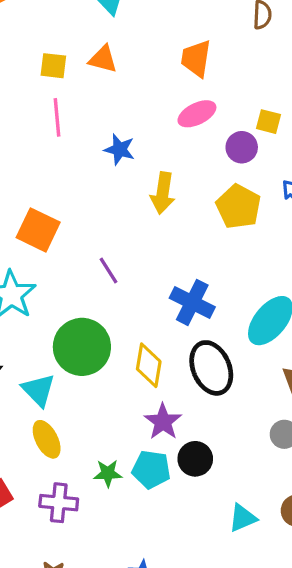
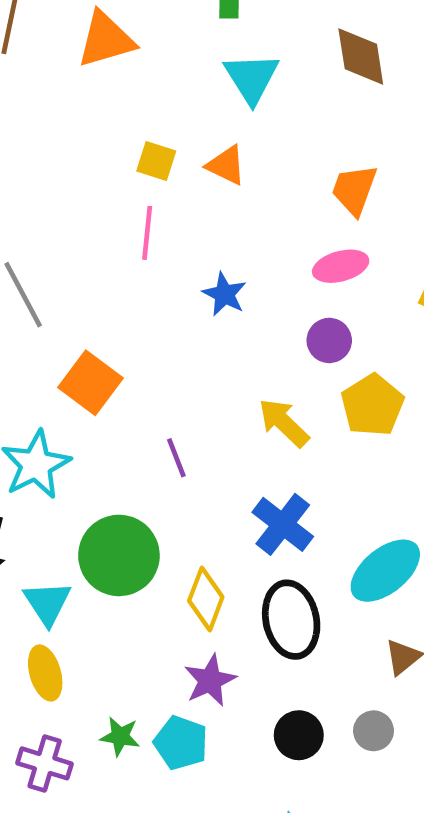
purple circle: (242, 147) -> (329, 340), moved
yellow arrow: (163, 193) -> (284, 423), moved, turned 114
black circle: (195, 459) -> (299, 735), moved

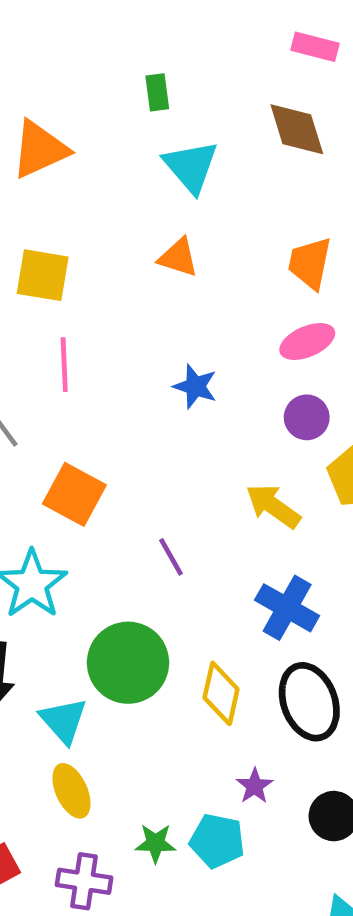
yellow square: (156, 161) -> (43, 275), moved, size x1.4
pink line: (147, 233) -> (64, 365), moved
purple star: (210, 680) -> (255, 786), moved, size x0.7

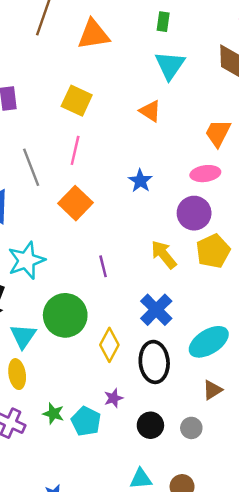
purple circle: (307, 417) -> (194, 213), size x1.4
orange square: (74, 494) -> (75, 203), moved

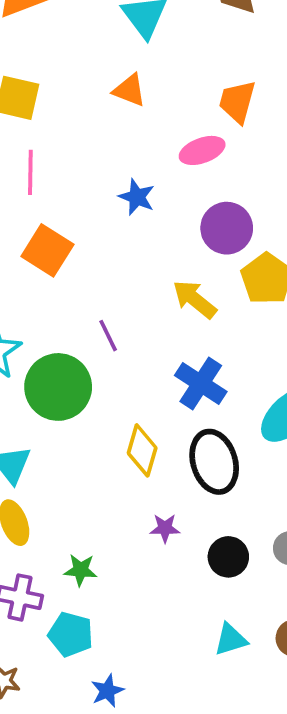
pink ellipse: (205, 174) -> (202, 150), moved
green circle: (65, 315) -> (58, 387), moved
purple star: (113, 398) -> (165, 528), turned 30
cyan pentagon: (86, 421) -> (71, 634), moved

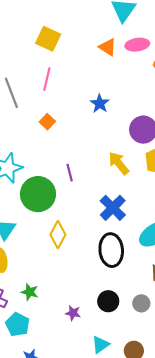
pink ellipse: (202, 150) -> (137, 45), moved
orange square: (47, 250) -> (47, 122), size x0.6
yellow diamond: (142, 450) -> (58, 235), moved
purple star: (165, 528) -> (73, 313), moved
cyan triangle: (231, 639) -> (100, 345), turned -30

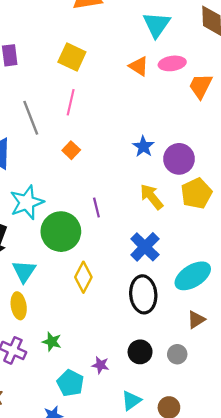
blue star: (100, 104) -> (143, 147), moved
cyan pentagon: (18, 324) -> (70, 383), moved

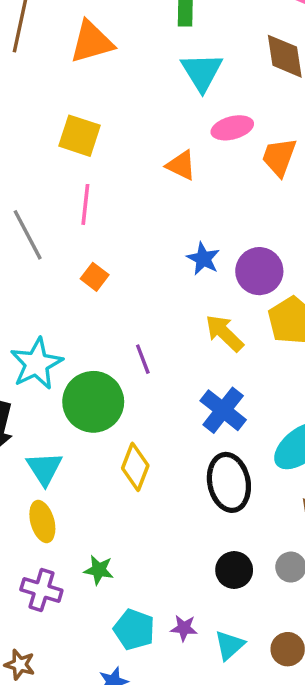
orange triangle: (139, 66) -> (181, 165), moved
purple star: (100, 365) -> (184, 628), moved

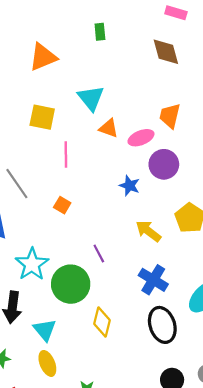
cyan triangle: (202, 72) -> (91, 98), moved
pink ellipse: (232, 128) -> (141, 138), moved
pink line: (85, 204) -> (66, 155), moved
purple circle: (259, 271) -> (164, 164), moved

